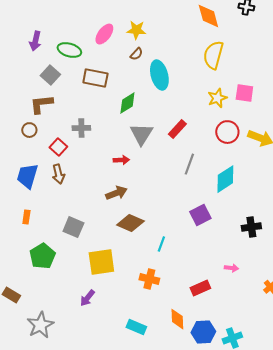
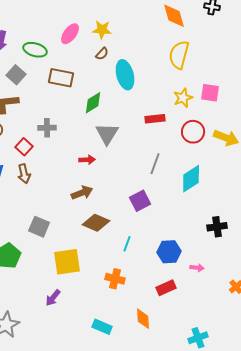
red rectangle: (177, 129) -> (155, 119), moved, turned 42
purple square: (200, 215) -> (140, 201), moved
blue hexagon: (203, 332) -> (169, 252), moved

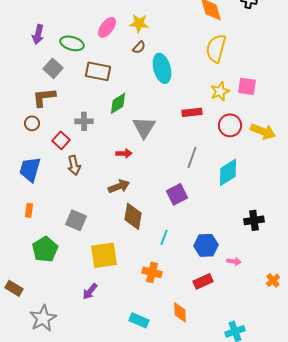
green diamond: (93, 103) -> (118, 103), moved
brown arrow: (24, 174) -> (74, 165), moved
brown diamond: (96, 223) -> (133, 216), turned 76

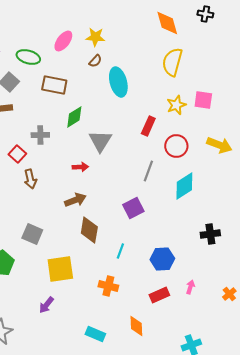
red rectangle: (192, 112) -> (148, 126), turned -60
red circle: (230, 125) -> (176, 146), moved
pink arrow: (234, 261) -> (190, 287), moved, turned -80

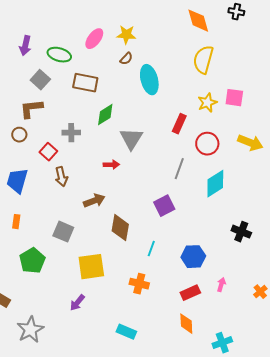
brown arrow: (75, 200) -> (94, 201), moved
black cross: (210, 234) -> (241, 232), turned 30
orange diamond: (136, 326) -> (186, 324), moved

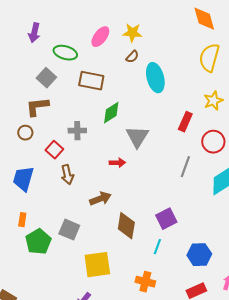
purple arrow: (25, 46) -> (34, 33), moved
purple square: (164, 206) -> (166, 219), moved
green pentagon: (32, 261) -> (38, 242), moved

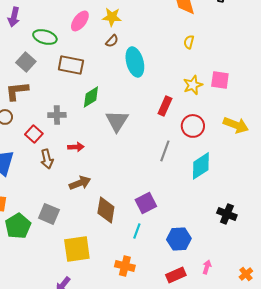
yellow semicircle: (209, 58) -> (189, 42), size x0.5
red arrow: (117, 163) -> (76, 147), moved

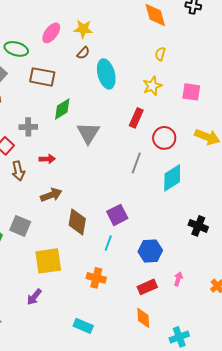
yellow star: (193, 85) -> (152, 86), moved

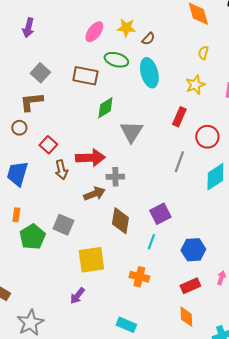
green ellipse: (16, 49) -> (116, 60), moved
brown semicircle: (83, 53) -> (148, 39), moved
gray cross: (28, 127) -> (115, 177), moved
red arrow: (47, 159) -> (90, 158), size x1.8

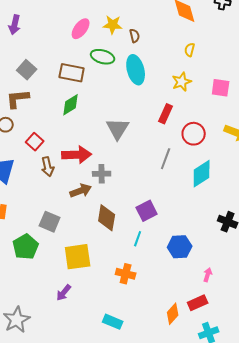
brown semicircle: (148, 39) -> (135, 36), turned -56
green diamond: (105, 108) -> (71, 105), moved
green pentagon: (32, 237) -> (26, 247), moved
red rectangle: (190, 286) -> (198, 303), moved
orange diamond: (186, 317) -> (173, 314), turned 45

